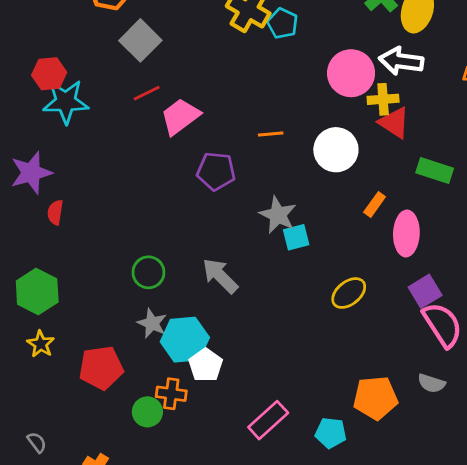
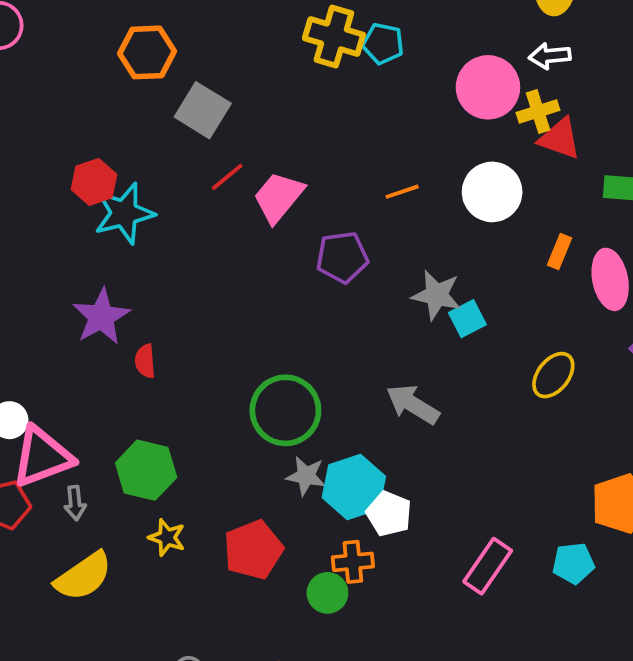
white arrow: (401, 61) -> (550, 56), size x0.7
green circle: (148, 272) -> (285, 410), size x1.6
gray arrow: (220, 276) -> (413, 404), moved

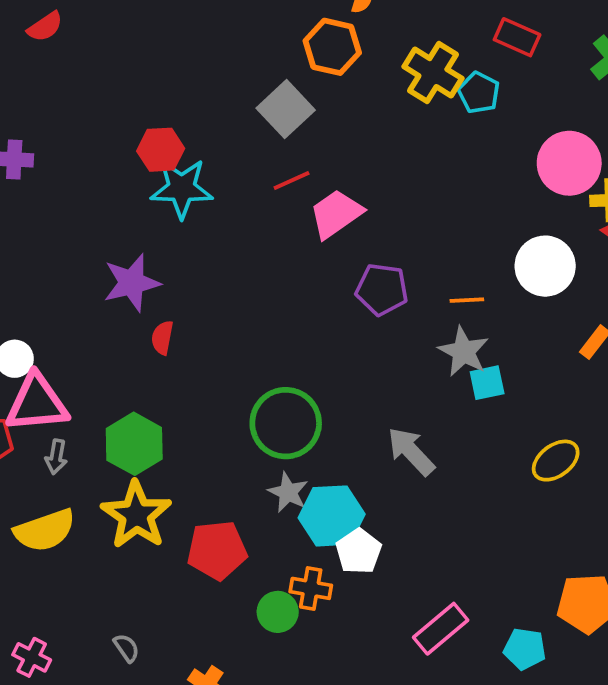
orange hexagon: (147, 52) -> (332, 47), moved
orange line: (402, 192) -> (467, 300), moved
yellow star: (167, 537) -> (136, 515), size x1.8

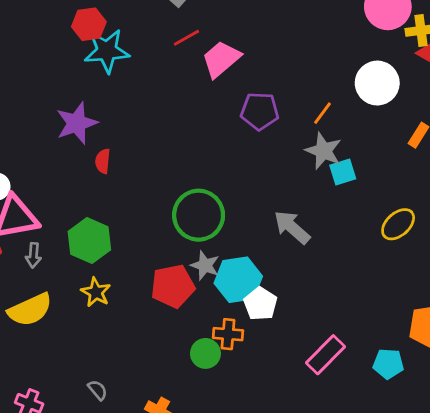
orange line: (467, 300) -> (322, 113), turned -45
yellow star: (136, 515) -> (96, 292), size x0.6
red pentagon: (217, 550) -> (173, 286), moved

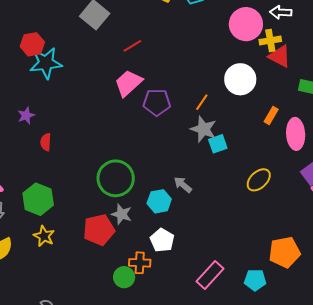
red line: (186, 38) -> (132, 46), moved
pink trapezoid: (221, 59) -> (128, 83), moved
purple star: (77, 123) -> (26, 116), size x0.6
gray arrow: (292, 227) -> (183, 185), size x0.7
cyan hexagon: (238, 280) -> (159, 201), moved, size x0.7

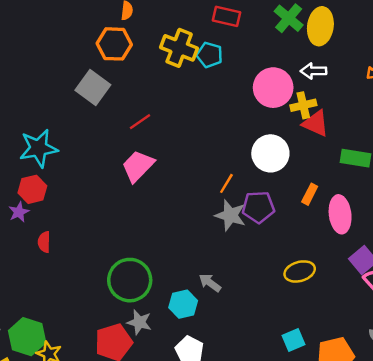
red hexagon: (32, 44) -> (32, 189), moved
purple pentagon: (157, 102) -> (258, 207), moved
cyan square: (218, 144) -> (294, 340), moved
yellow ellipse: (259, 180) -> (300, 271), turned 30
green hexagon: (38, 199) -> (27, 337), moved

